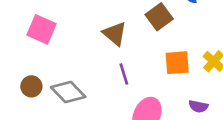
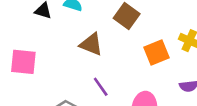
purple line: (124, 74) -> (101, 87), moved

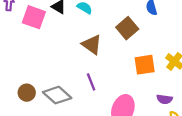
pink square: (23, 62) -> (34, 17), moved

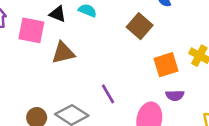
brown triangle: (92, 45) -> (63, 53), moved, turned -40
purple semicircle: (165, 99) -> (175, 95), moved

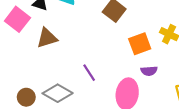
pink square: (31, 30) -> (17, 19), turned 30

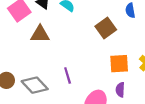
purple semicircle: (149, 71) -> (120, 90), turned 80

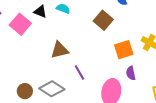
brown triangle: (40, 34) -> (60, 50), moved

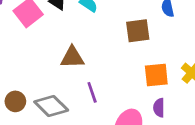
brown square: (103, 20) -> (138, 31), turned 30

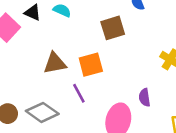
orange square: (156, 75) -> (91, 65), moved

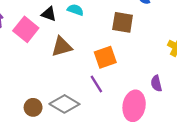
brown square: (113, 28) -> (123, 22), turned 30
brown triangle: (55, 63) -> (62, 47), moved

